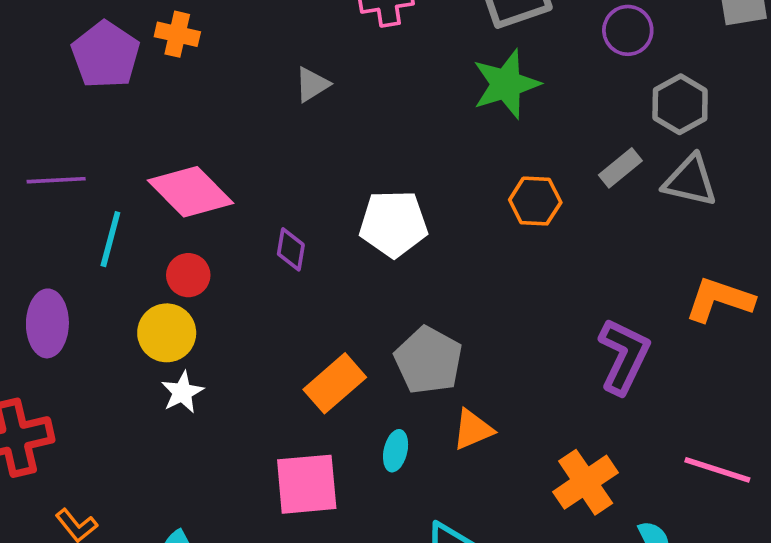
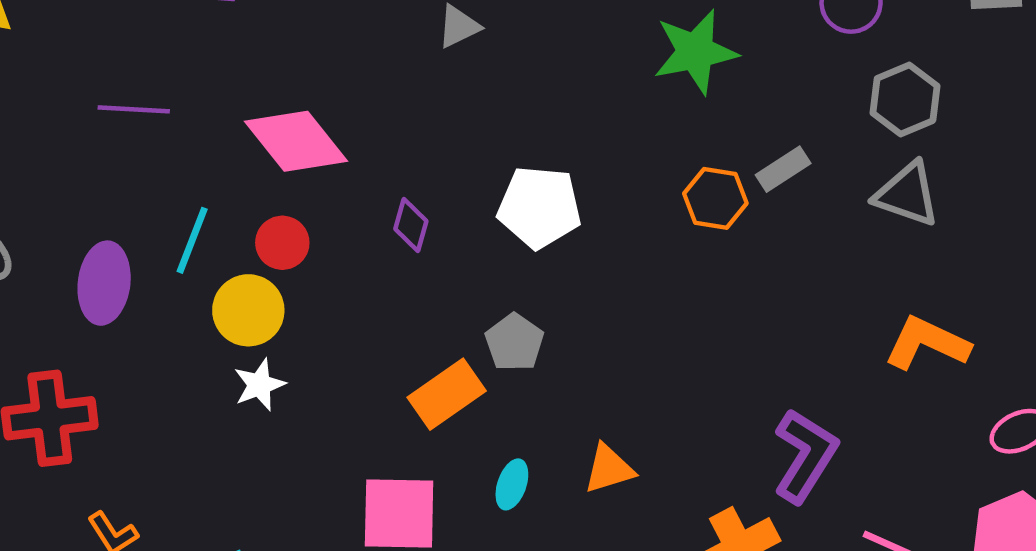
gray rectangle: (620, 168) -> (783, 169), moved
cyan line: (110, 239) -> (192, 240), moved
purple L-shape: (624, 356) -> (805, 456), moved
gray pentagon: (428, 360) -> (514, 342), moved, size x0.7

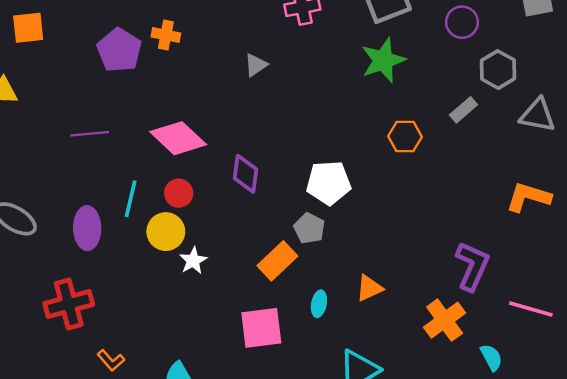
gray rectangle: (783, 169) -> (463, 110), moved
gray triangle: (907, 194) -> (537, 115), moved
white pentagon: (539, 207) -> (329, 183), moved
purple diamond: (411, 225) -> (245, 174), size x1.4
white star: (259, 385) -> (193, 261), moved

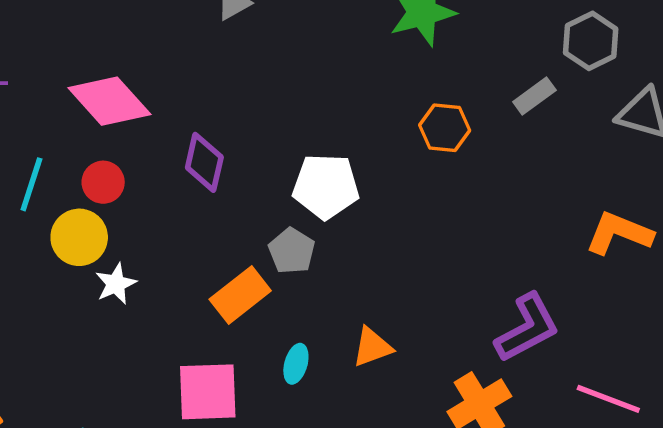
purple L-shape: (472, 266) -> (527, 328), turned 33

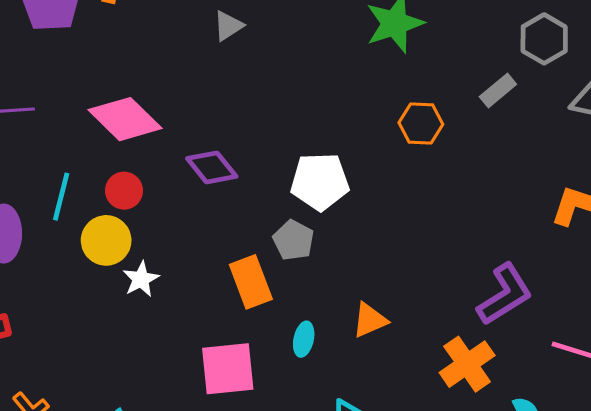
purple diamond: (204, 162) -> (212, 167), turned -48
orange rectangle: (240, 295) -> (251, 282), turned -69

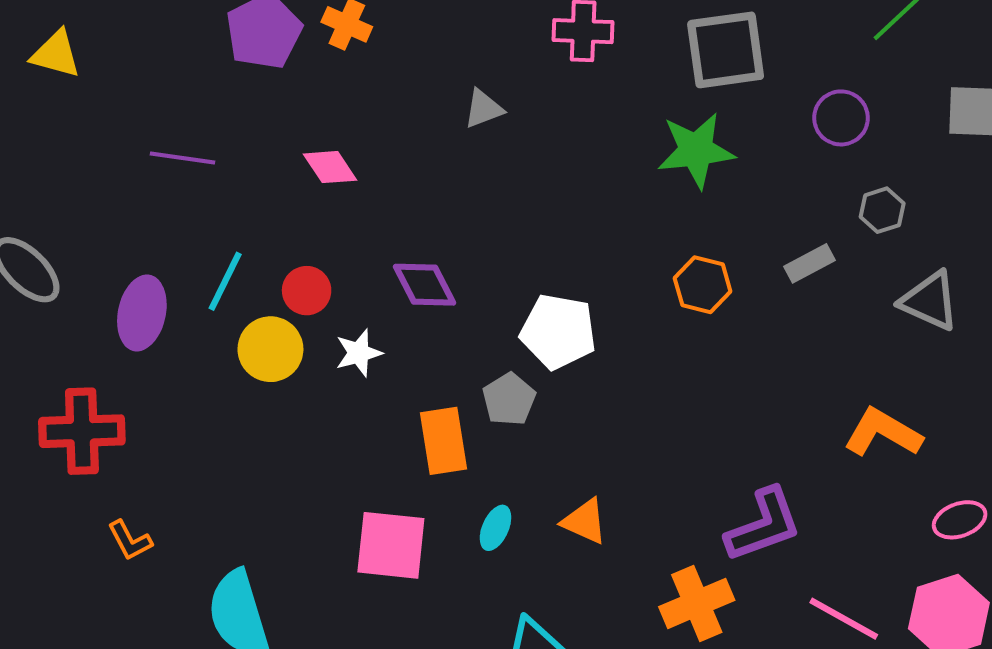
gray hexagon: (544, 39) -> (882, 210), size x0.7
pink diamond: (125, 119) -> (330, 167), moved, size x0.6
white star: (141, 279) -> (359, 353), moved
orange triangle: (370, 320) -> (585, 521), turned 36

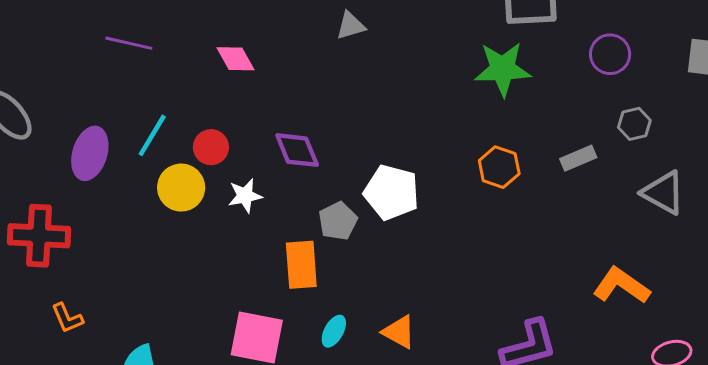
gray pentagon: (509, 399) -> (338, 221), moved

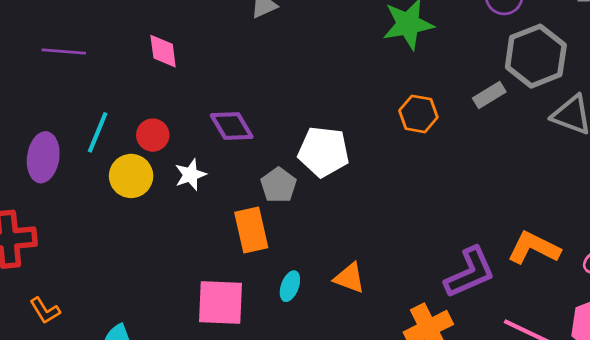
pink diamond: (235, 59) -> (163, 51), turned 30
gray hexagon: (634, 124) -> (536, 56), size x2.0
orange L-shape: (621, 286) -> (534, 248), moved

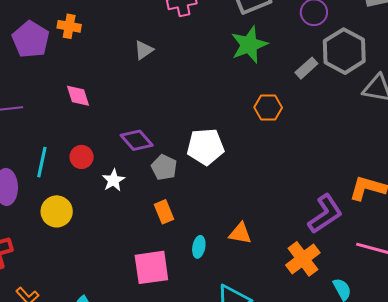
gray rectangle: (489, 95) -> (306, 68), moved
yellow circle: (131, 176) -> (57, 211), moved
gray pentagon: (279, 185) -> (164, 167), moved
orange rectangle: (251, 230) -> (164, 212), size x0.7

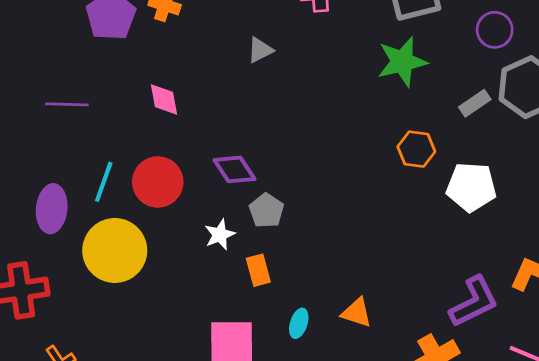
white pentagon: (205, 147) -> (471, 187), moved
red circle: (82, 157) -> (158, 182), size x1.6
white star: (114, 180) -> (220, 235), moved
yellow circle: (57, 211) -> (115, 250), size x1.5

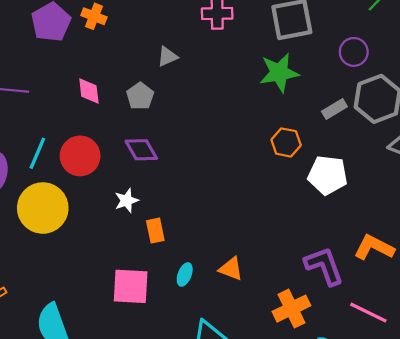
gray pentagon: (266, 211) -> (140, 96), moved
purple L-shape: (474, 302) -> (324, 266), turned -87

